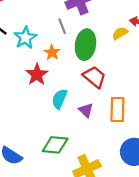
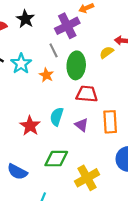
red star: (37, 74) -> (30, 126), moved
red trapezoid: (94, 77) -> (87, 94), turned -30

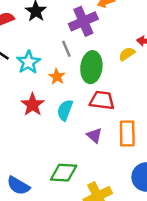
cyan semicircle: (57, 117) -> (65, 110), moved
red star: (30, 126) -> (33, 105), moved

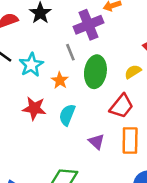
yellow semicircle: (127, 54) -> (133, 72), moved
red trapezoid: (102, 100) -> (122, 106), moved, turned 120
red star: (33, 105) -> (34, 108), turned -30

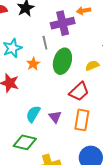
cyan semicircle: (67, 115) -> (33, 114), moved

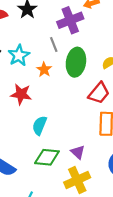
cyan semicircle: (33, 114) -> (40, 125), moved
purple triangle: (55, 117) -> (78, 152), moved

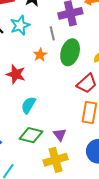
cyan star: (19, 55) -> (20, 25), moved

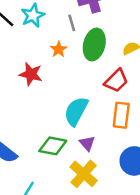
cyan semicircle: (28, 105) -> (76, 111), moved, size x1.4
yellow cross: (55, 160) -> (84, 174), turned -30

